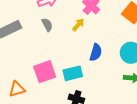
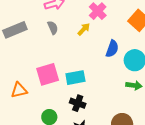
blue semicircle: (96, 52) -> (112, 49), moved

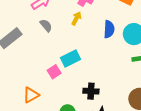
pink square: (48, 74) -> (54, 72), size x0.6
cyan rectangle: (75, 78) -> (71, 59), moved

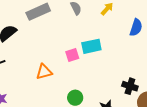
black cross: (91, 91) -> (130, 86), moved

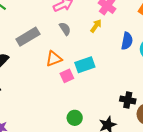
orange triangle: (44, 72) -> (54, 59), moved

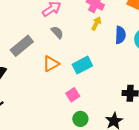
yellow arrow: (96, 26) -> (96, 23), moved
pink square: (67, 76) -> (73, 95), moved

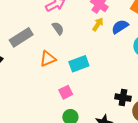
blue semicircle: (120, 35) -> (120, 27), moved, turned -132

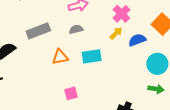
gray semicircle: (58, 28) -> (76, 29), turned -80
cyan rectangle: (79, 64) -> (92, 56), moved

